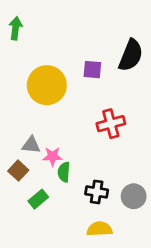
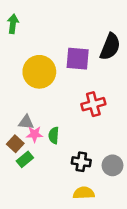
purple square: (92, 70) -> (78, 59), size x1.5
pink star: (52, 156) -> (35, 134), moved
green semicircle: (64, 172) -> (54, 135), moved
green rectangle: (38, 199) -> (25, 159), moved

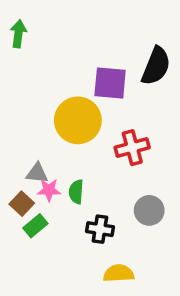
yellow circle: (39, 72) -> (78, 120), moved
black cross: (81, 162) -> (100, 229), moved
gray circle: (112, 165) -> (149, 210), moved

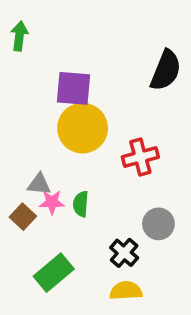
purple square: (110, 83) -> (74, 88), moved
green rectangle: (35, 226) -> (54, 273), moved, size x1.5
black cross: (100, 229) -> (124, 253), moved, turned 32

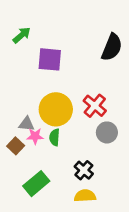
green arrow: (19, 36) -> (22, 35), moved, turned 42
yellow circle: (83, 128) -> (56, 109), moved
red cross: (140, 157) -> (95, 106), turned -35
gray circle: (158, 224) -> (107, 132), moved

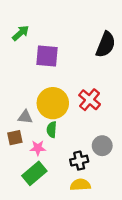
gray circle: (107, 132) -> (102, 146), moved
pink star: (35, 136) -> (38, 148), moved
brown square: (16, 146) -> (15, 138), turned 35
black cross: (84, 170) -> (79, 161), turned 36

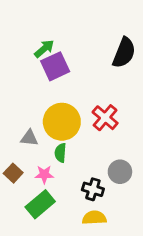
green arrow: (21, 33) -> (44, 49), moved
purple square: (47, 56) -> (55, 66), turned -30
brown square: (15, 138) -> (13, 173), moved, turned -35
black cross: (79, 161) -> (93, 189), turned 30

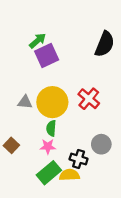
gray triangle: (29, 138) -> (25, 102), moved
pink star: (44, 174) -> (48, 147), moved
green rectangle: (40, 204) -> (49, 173), moved
yellow semicircle: (94, 218) -> (69, 175), moved

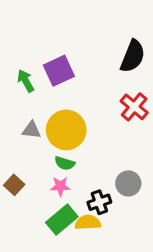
green arrow: (38, 41) -> (26, 81), moved, turned -78
red cross: (89, 99) -> (134, 107), moved
green semicircle: (51, 128) -> (65, 163), turned -77
black cross: (79, 159) -> (99, 202), turned -36

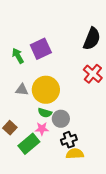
gray circle: (128, 183) -> (61, 119), moved
green rectangle: (62, 220) -> (29, 144), moved
yellow semicircle: (88, 222) -> (75, 154), moved

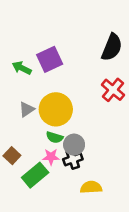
green arrow: (18, 56) -> (22, 68), turned -35
gray triangle: (22, 90) -> (27, 109), turned -40
black cross: (69, 140) -> (73, 159), moved

